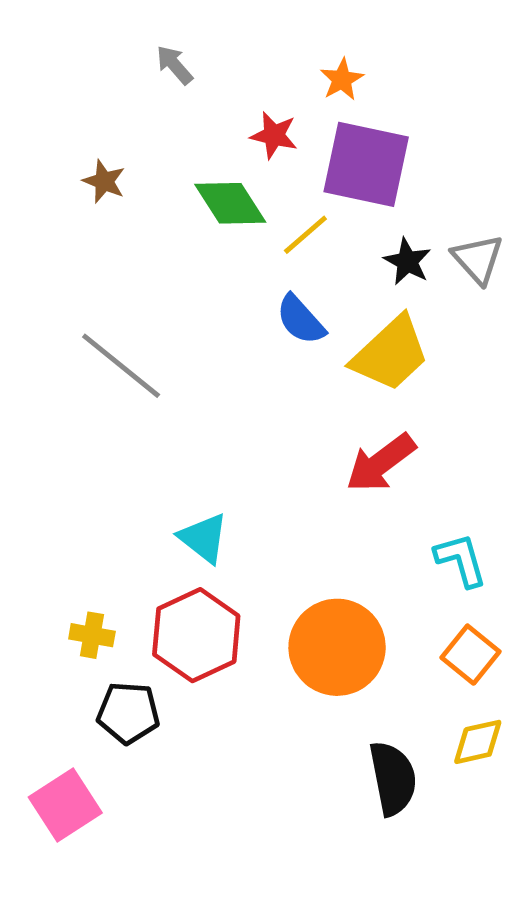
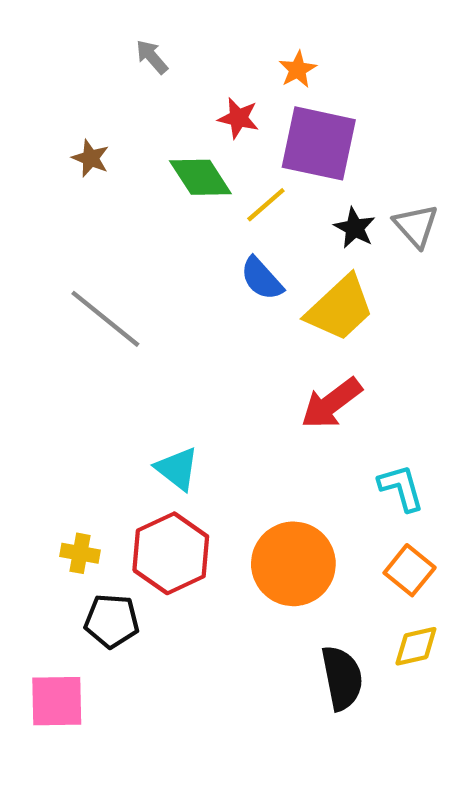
pink square: (65, 805) -> (57, 701), turned 32

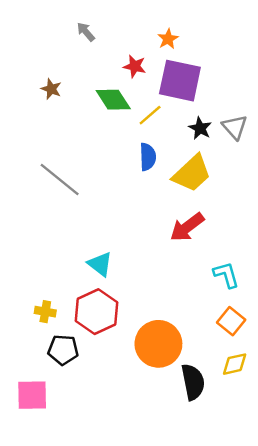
blue semicircle: (262, 279) -> (148, 157), turned -140
orange circle: (293, 564) -> (158, 344), moved

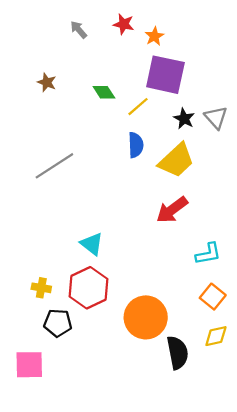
red star: (135, 66) -> (124, 24), moved
green diamond: (113, 100) -> (104, 92), size x0.7
gray line: (60, 179) -> (54, 166), turned -72
cyan L-shape: (226, 275) -> (208, 254), turned 96

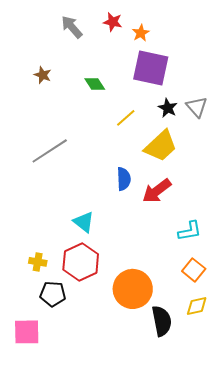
gray arrow: (79, 30) -> (72, 27), size x1.4
yellow line: (138, 107) -> (126, 118), moved
blue semicircle: (136, 145) -> (124, 179), moved

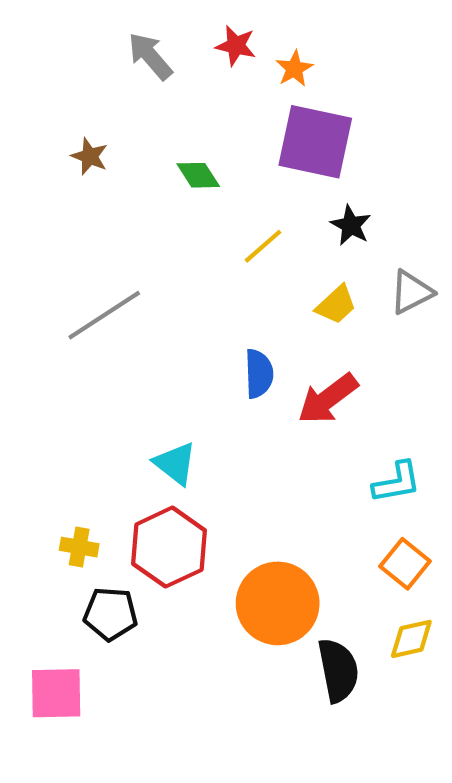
gray triangle: (197, 107) -> (411, 292), moved, turned 45
yellow trapezoid: (161, 146) -> (336, 305), size x0.6

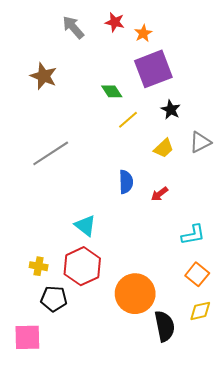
purple square: (315, 142) -> (153, 69), turned -33
brown star: (90, 156) -> (44, 76), size x1.5
green diamond: (198, 175) -> (112, 91), moved
red arrow: (328, 399) -> (160, 194), size x0.6

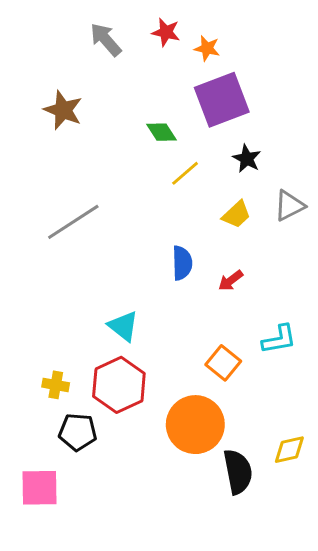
orange star: (143, 33) -> (207, 48), turned -30
orange square: (197, 274) -> (223, 363), moved

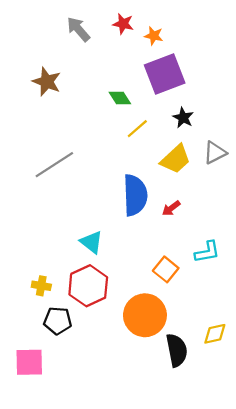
yellow trapezoid: (236, 214) -> (176, 159), size x1.4
blue semicircle: (182, 263) -> (135, 195), size x1.6

